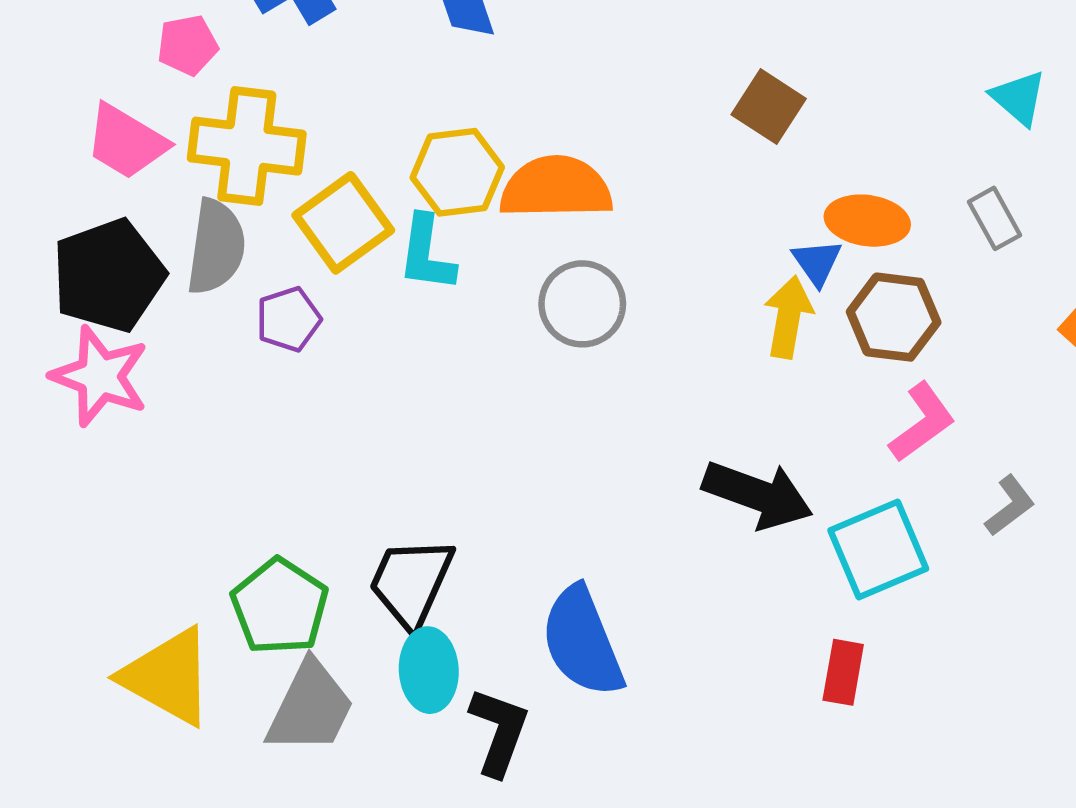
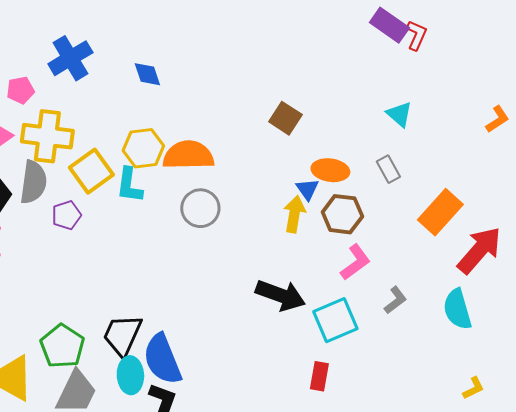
blue semicircle: (582, 642) -> (162, 359), moved

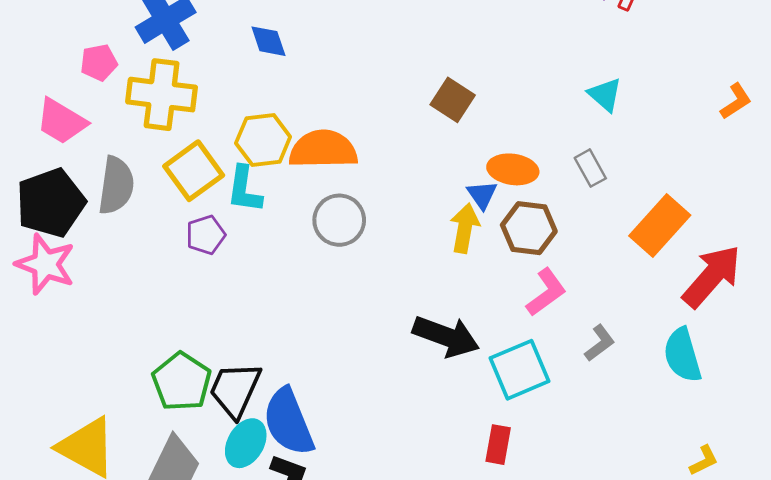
yellow cross: (47, 136) -> (162, 95), moved
purple pentagon: (66, 215) -> (206, 235), moved
green pentagon: (62, 346) -> (182, 382), moved
cyan ellipse: (130, 375) -> (246, 443), turned 33

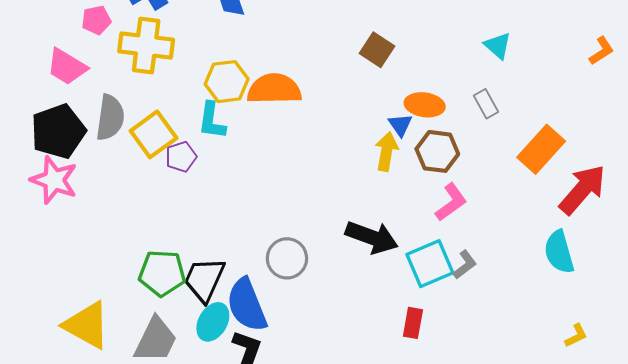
yellow square: (194, 171) -> (154, 134), moved
gray circle: (339, 220) -> (287, 258), moved
gray L-shape: (600, 343) -> (465, 265), moved
green pentagon: (182, 382) -> (162, 273), turned -30

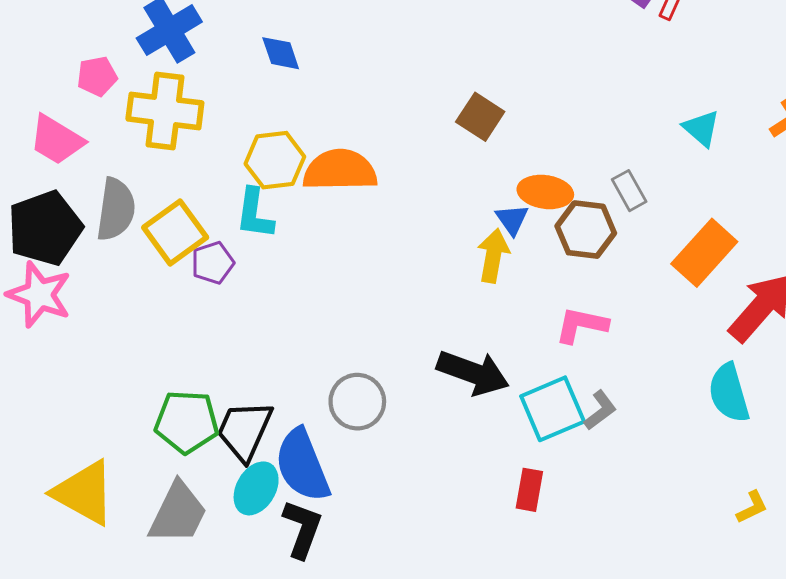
cyan triangle: (498, 46) -> (701, 128), moved
brown hexagon: (437, 151) -> (586, 230), moved
pink L-shape: (451, 202) -> (581, 325), turned -132

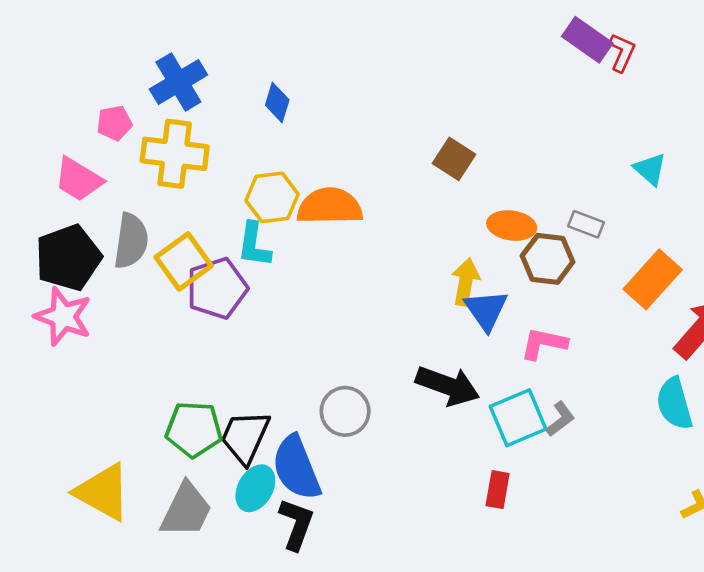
blue diamond: (281, 53) -> (277, 103), turned 36
gray rectangle: (629, 191) -> (586, 224), turned -40
blue triangle: (512, 219) -> (486, 310), moved, size x1.5
purple pentagon: (213, 263) -> (217, 288), size x1.6

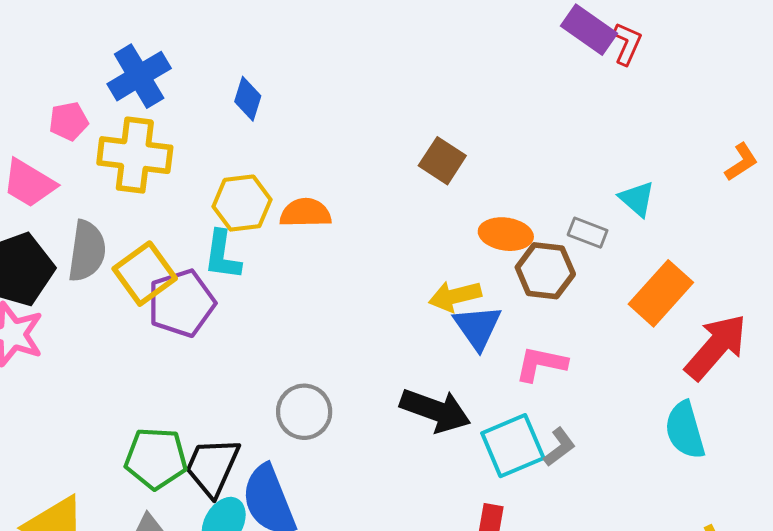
cyan triangle: (650, 169) -> (637, 199), moved
orange semicircle: (330, 206) -> (306, 213), size x0.7
yellow arrow: (466, 282) -> (455, 296), turned -114
gray circle: (345, 411) -> (304, 412), moved

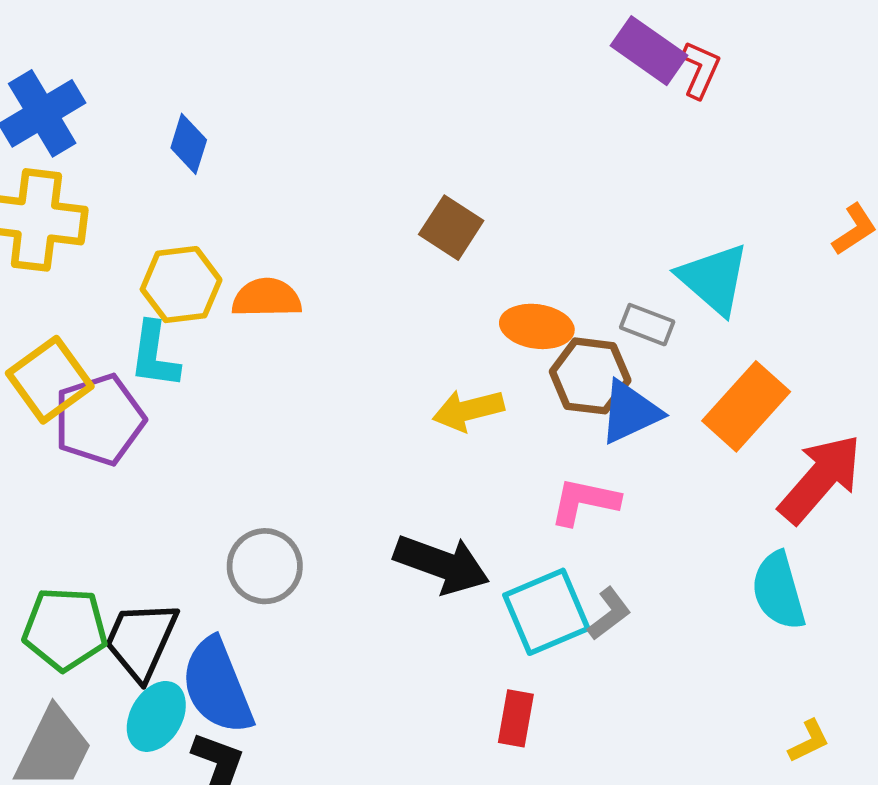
cyan triangle: (637, 199) -> (714, 279), size x1.5
blue triangle: (478, 327) -> (630, 412), moved, turned 40

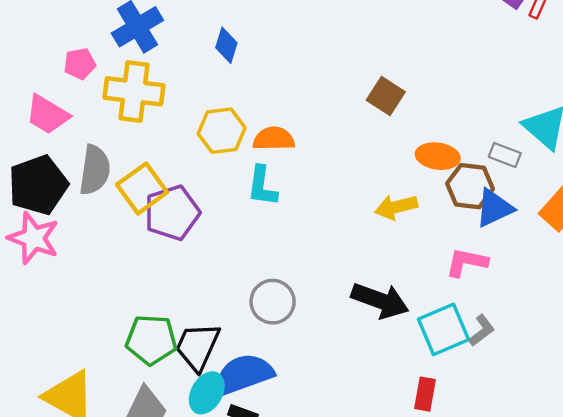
cyan L-shape: (154, 355) -> (262, 186), moved
blue semicircle: (217, 686) -> (244, 374), turned 92

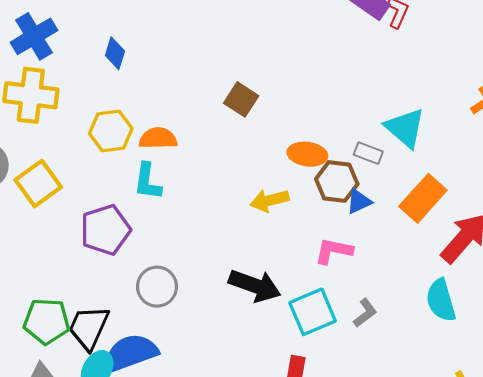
brown square: (386, 96) -> (241, 99), moved
blue triangle: (494, 208) -> (359, 201), size x0.7
purple pentagon: (172, 213) -> (105, 230), moved
gray L-shape: (482, 331) -> (365, 313), moved

